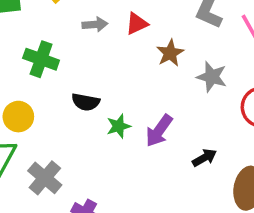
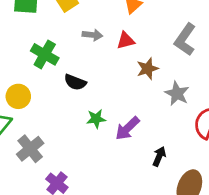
black semicircle: (86, 102) -> (75, 82), moved
black arrow: (204, 158) -> (159, 156), turned -48

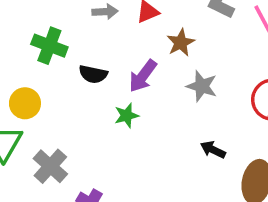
gray star: (177, 94) -> (202, 86), moved
purple arrow: (127, 128) -> (143, 76), moved
black arrow: (159, 156) -> (213, 150), turned -78

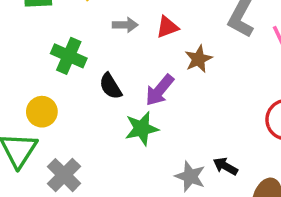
black semicircle: (93, 74) -> (111, 86), turned 44
gray star: (202, 86) -> (190, 176), moved
green star: (127, 116) -> (142, 129), size x1.4

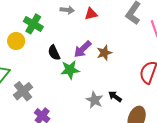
brown star: (198, 59) -> (104, 53), moved
black semicircle: (111, 86) -> (54, 53), moved
yellow circle: (42, 112) -> (16, 41), moved

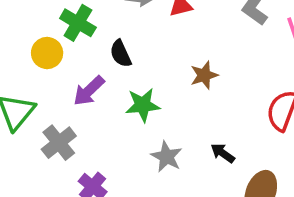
purple arrow: (83, 49) -> (89, 91), moved
black semicircle: (54, 53) -> (121, 54), moved
gray star: (94, 100) -> (167, 157), moved

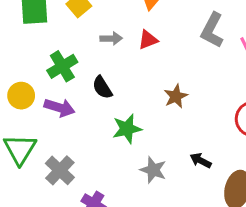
green cross: (78, 23) -> (62, 66), turned 36
yellow circle: (47, 53) -> (21, 96), moved
purple arrow: (89, 91) -> (59, 108), moved, turned -112

